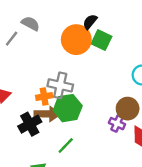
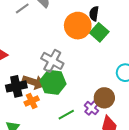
black semicircle: (90, 22) -> (94, 14), turned -48
orange cross: (44, 97) -> (32, 101), moved, turned -32
green line: (66, 145) -> (66, 115), moved

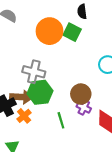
black semicircle: (94, 14) -> (82, 12), moved
brown circle: (104, 98) -> (81, 94), moved
green line: (66, 115) -> (61, 120), turned -63

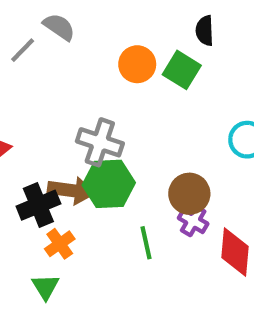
orange circle: (50, 31) -> (137, 64), size x0.7
orange cross: (24, 116) -> (60, 244), moved

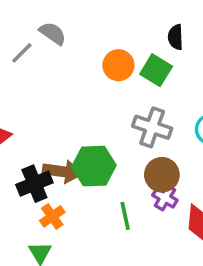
gray cross: (100, 142) -> (152, 127), moved

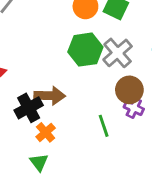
gray cross: (152, 127) -> (118, 53), turned 36
green hexagon: (94, 166) -> (85, 50), moved

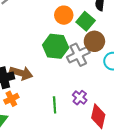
brown circle: (129, 90) -> (94, 41), moved

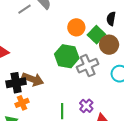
brown circle: (94, 41) -> (109, 45), moved

